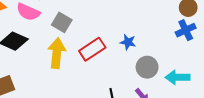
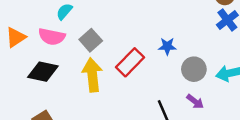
gray square: (62, 22) -> (91, 40), turned 30

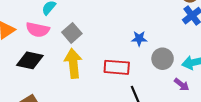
red rectangle: (130, 62) -> (117, 67), moved, turned 50
purple arrow: (195, 102) -> (182, 85), moved

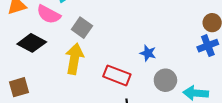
gray square: (72, 33) -> (82, 28), turned -30

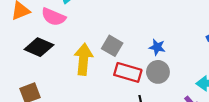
gray square: (82, 28) -> (112, 46), moved
gray circle: (165, 80) -> (158, 72), moved

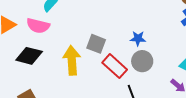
red rectangle: (128, 72) -> (115, 66), turned 35

